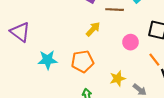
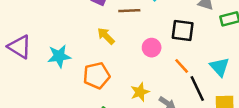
yellow arrow: (93, 29) -> (106, 36), turned -84
cyan star: (48, 60) -> (59, 56), moved

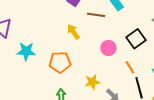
black square: (183, 30) -> (136, 39), turned 36
cyan star: (59, 56) -> (26, 51), moved

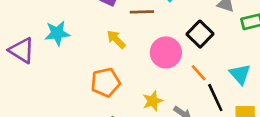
pink circle: (108, 48) -> (166, 52), size x1.5
cyan star: (26, 51) -> (57, 33), moved

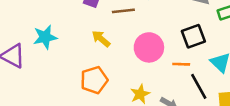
black square: (200, 34) -> (193, 36), moved, turned 30
orange line: (199, 73) -> (181, 64), turned -42

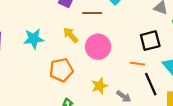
cyan star: (45, 37) -> (34, 39), moved
pink circle: (149, 47) -> (98, 47), moved

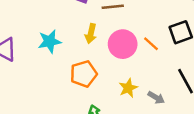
yellow arrow: (71, 35) -> (91, 34), turned -119
orange line: (137, 64) -> (151, 44), moved, turned 40

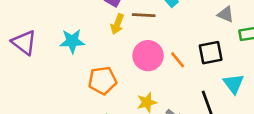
yellow arrow: (91, 34) -> (117, 24), moved

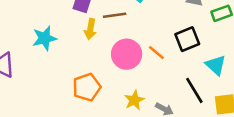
cyan star: (72, 41) -> (45, 38), moved

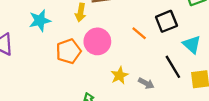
pink circle: (127, 54) -> (97, 41), moved
orange pentagon: (87, 87) -> (69, 51), moved

